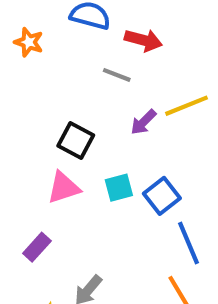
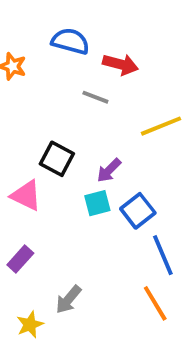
purple arrow: (143, 122) -> (109, 170), moved
pink triangle: (64, 188) -> (26, 195), moved, turned 44

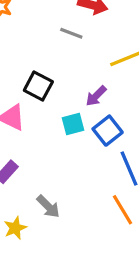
purple arrow: (109, 170) -> (96, 96), moved
gray arrow: (68, 299) -> (48, 206), turned -85

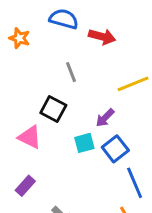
gray line: (71, 33) -> (71, 72), moved, turned 48

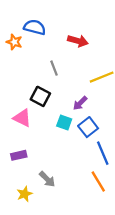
blue semicircle: (64, 19) -> (35, 27), moved
cyan square: (84, 143) -> (64, 122), turned 35
purple rectangle: (25, 186) -> (19, 155), turned 35

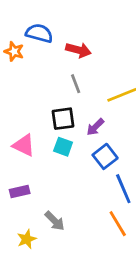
red arrow: (78, 41) -> (78, 50), moved
gray line: (54, 68) -> (76, 84), moved
black square: (40, 96) -> (63, 119), moved, turned -36
cyan square: (64, 122) -> (63, 147), moved

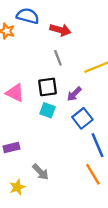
pink triangle: (24, 145) -> (15, 93), moved

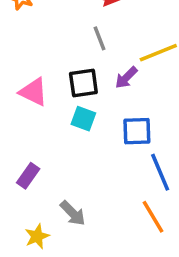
purple arrow: (74, 94) -> (126, 78), moved
blue square: (82, 118) -> (137, 131), turned 36
purple rectangle: (11, 147) -> (28, 176), turned -42

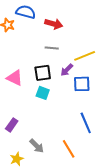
gray line: (99, 38) -> (52, 48), turned -64
blue square: (137, 131) -> (82, 84), moved
orange line: (153, 217) -> (69, 149), moved

